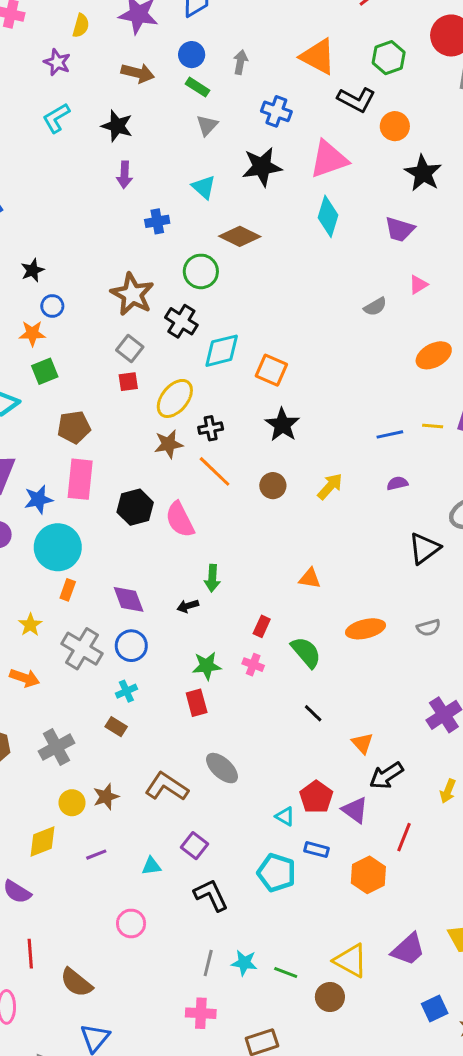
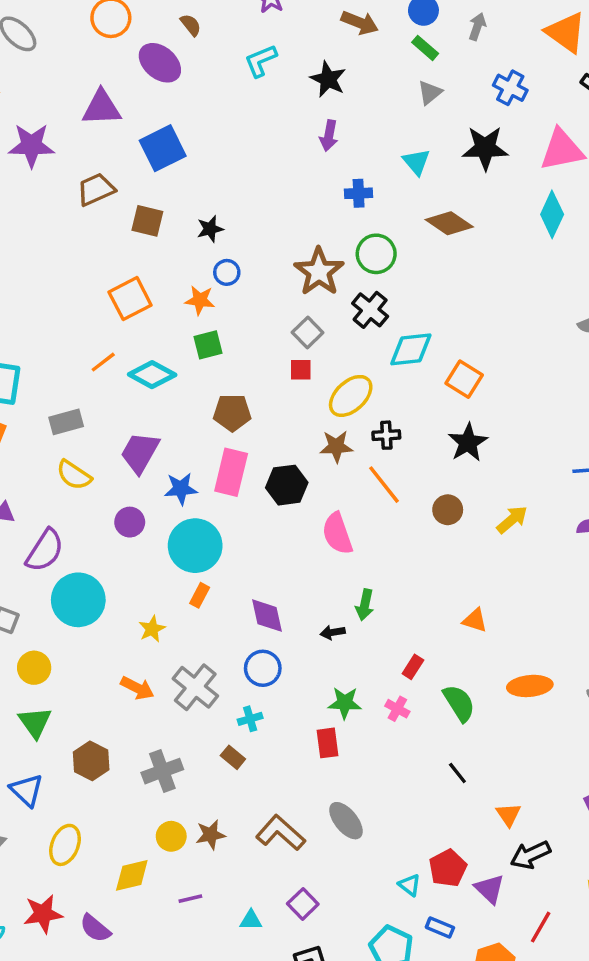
green circle: (201, 271) -> (376, 254), moved
black hexagon: (135, 507) -> (287, 485), moved
gray cross: (82, 649) -> (195, 687), moved

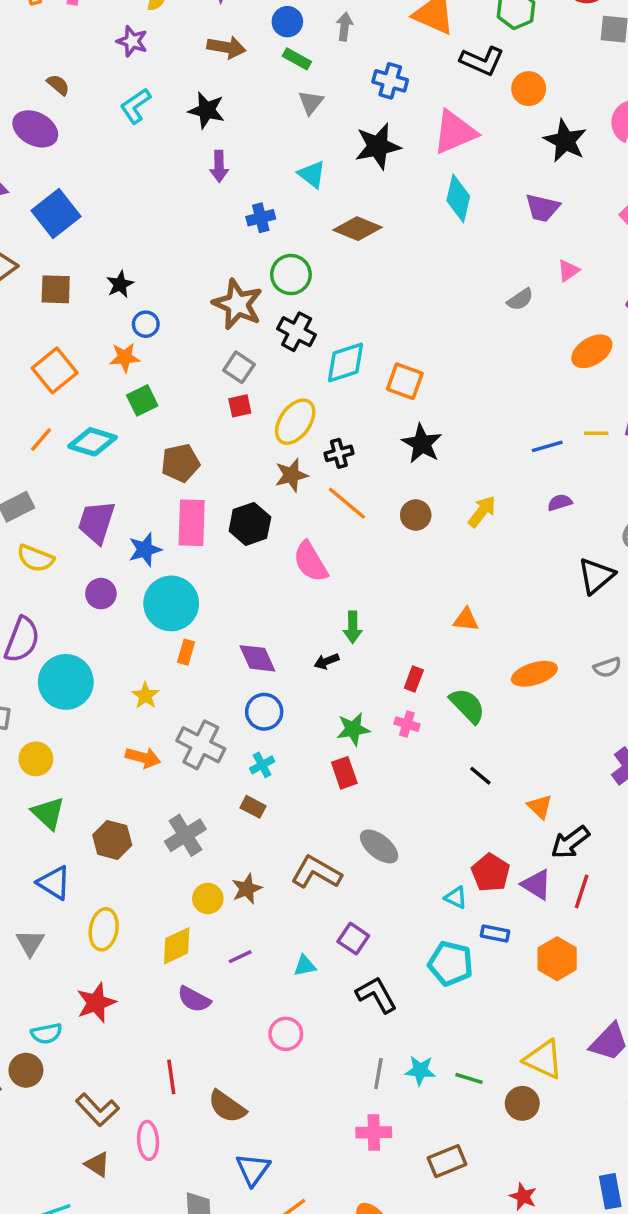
red line: (541, 927) -> (582, 891), moved
purple semicircle: (95, 928) -> (194, 999), moved

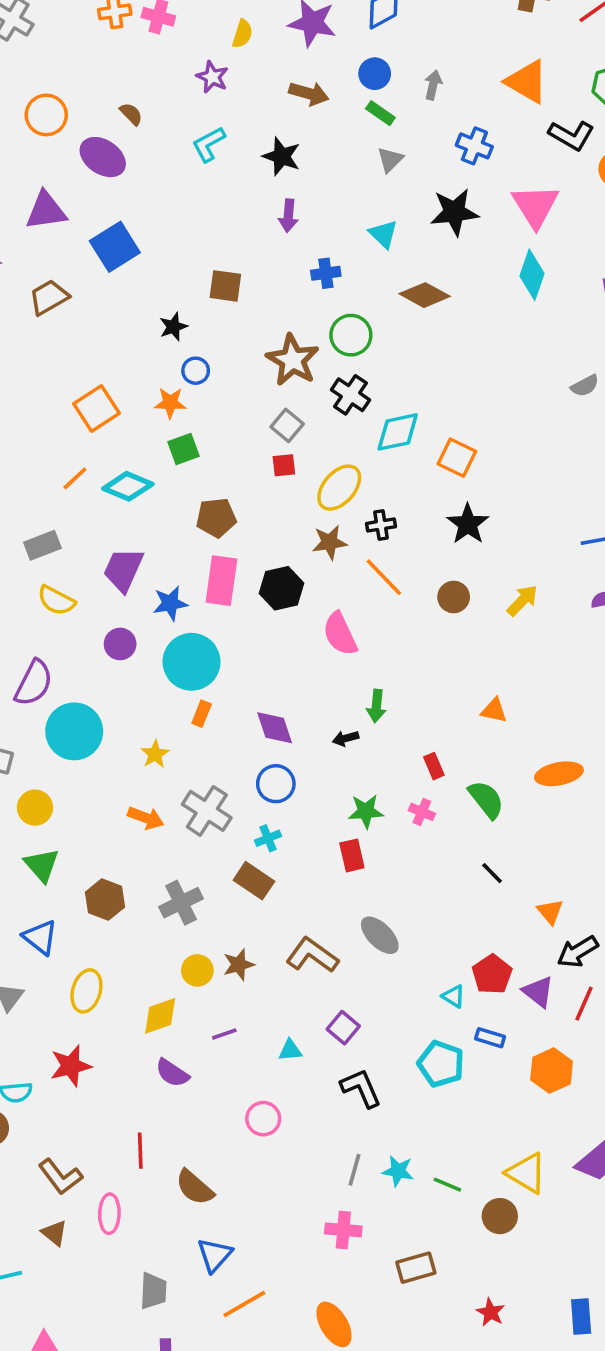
pink triangle: (455, 132) -> (535, 206), turned -45
brown square: (56, 289) -> (225, 286), moved
red rectangle: (414, 679) -> (434, 766), turned -50
brown rectangle: (253, 807) -> (254, 881), size x1.5

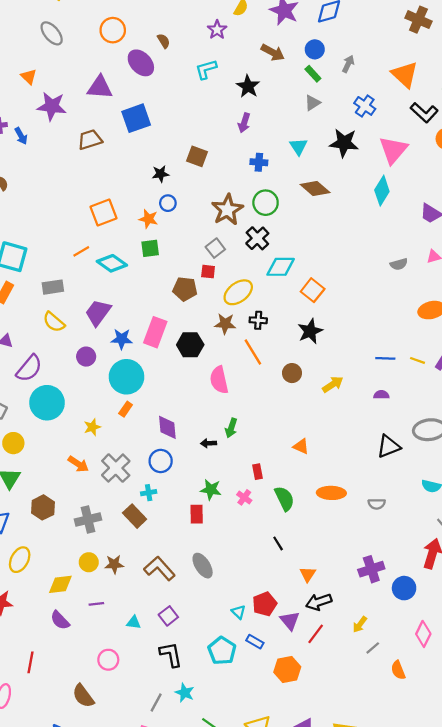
brown pentagon: (216, 518) -> (185, 289), moved
cyan star: (398, 1171) -> (185, 693), moved
brown semicircle: (195, 1187) -> (83, 696), moved

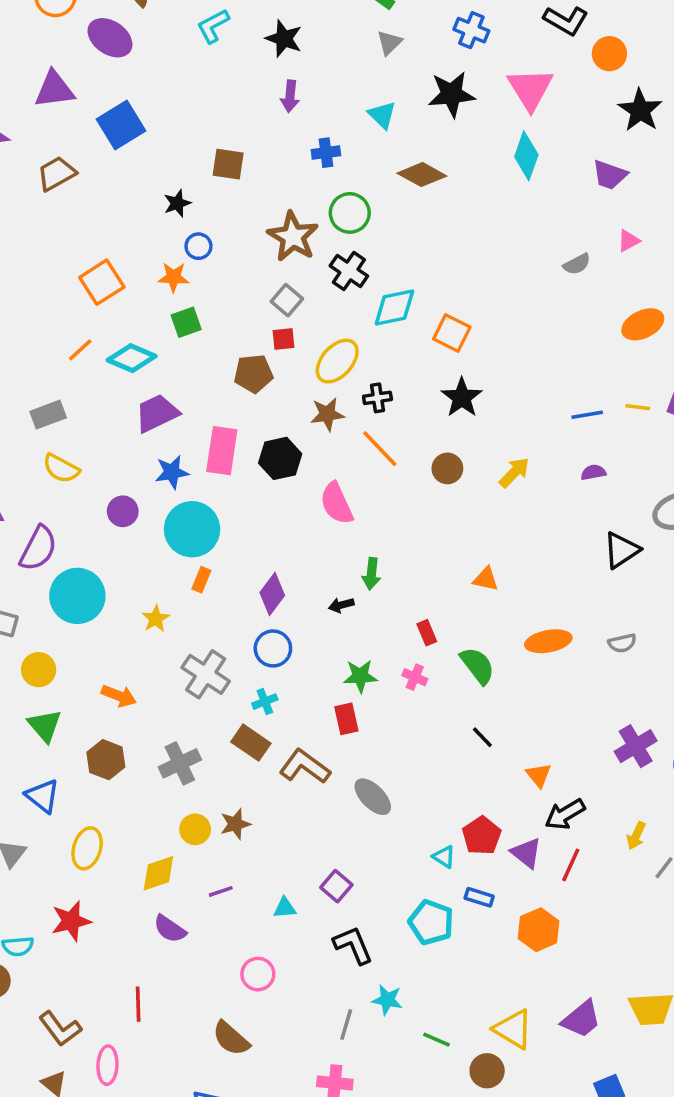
purple trapezoid: (98, 313) -> (157, 413), moved, turned 40
purple diamond: (167, 427) -> (272, 594), turned 55
orange arrow: (78, 464) -> (119, 696), moved
brown L-shape: (159, 568) -> (305, 766), moved

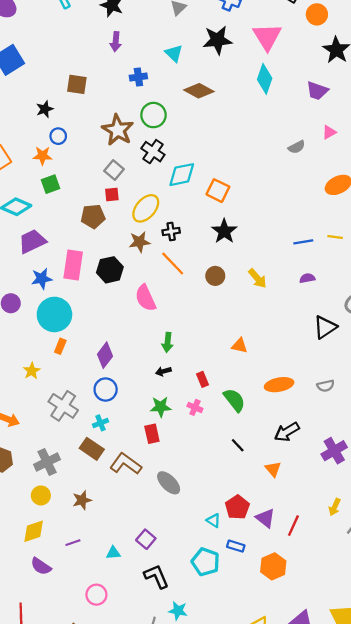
yellow arrow: (514, 472) -> (257, 278), turned 95
black arrow: (341, 605) -> (163, 371), moved
black arrow: (565, 814) -> (287, 432), moved
yellow circle: (195, 829) -> (41, 495), moved

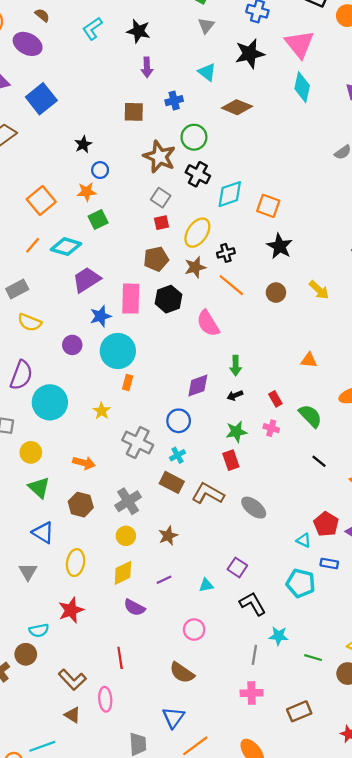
brown square: (77, 84) -> (134, 112), moved
brown pentagon: (93, 216) -> (156, 259), moved
purple diamond: (105, 355) -> (198, 386), moved, turned 40

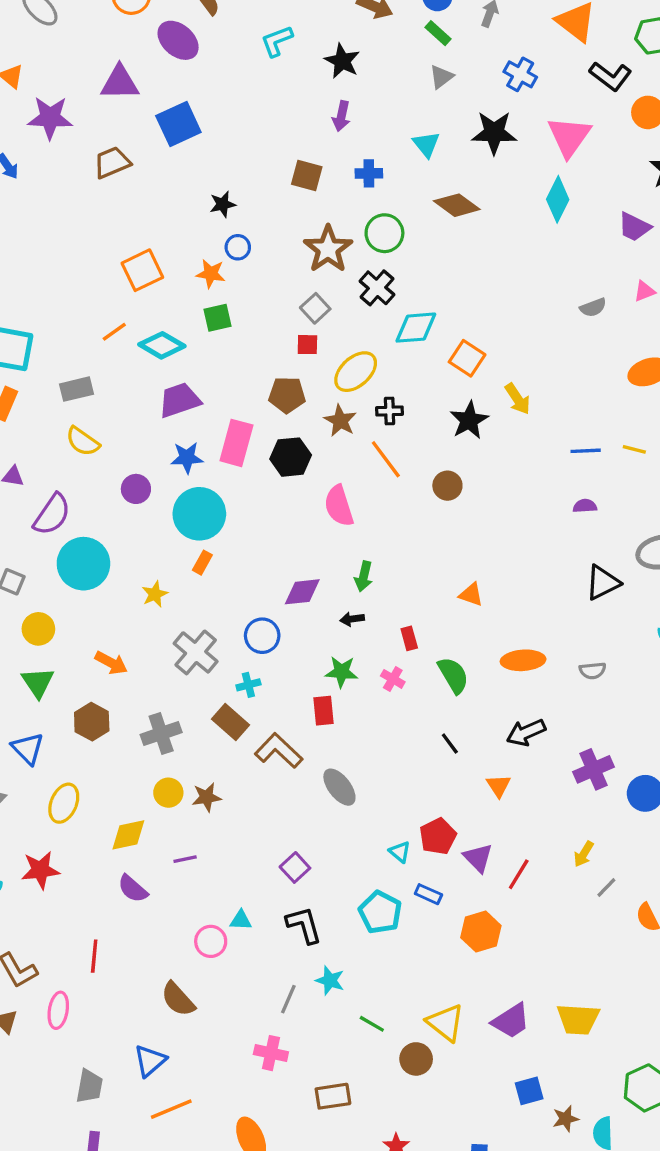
brown star: (195, 267) -> (340, 421), turned 30
yellow arrow: (319, 290) -> (518, 399), moved
yellow circle: (126, 536) -> (168, 793), moved
cyan triangle: (206, 585) -> (241, 920), moved

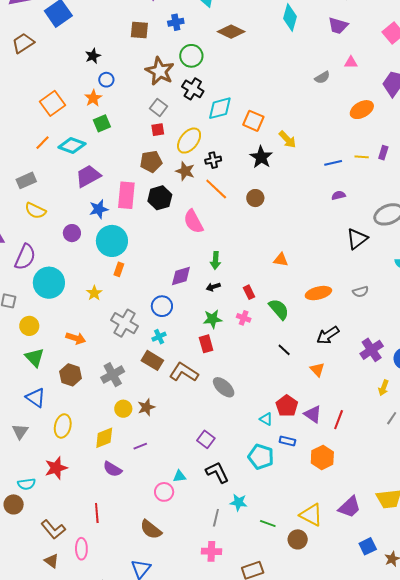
orange star: (211, 274) -> (93, 98), turned -30
pink triangle: (645, 291) -> (351, 62), turned 32
yellow arrow: (584, 854) -> (384, 388), moved

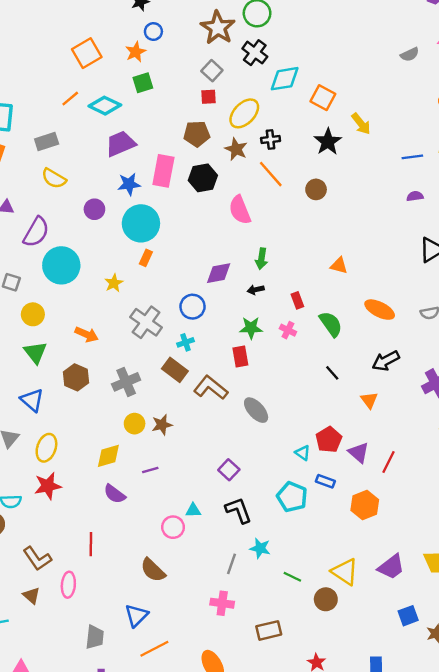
orange ellipse: (318, 293) -> (380, 310), turned 35
yellow ellipse: (63, 426) -> (46, 448), moved

